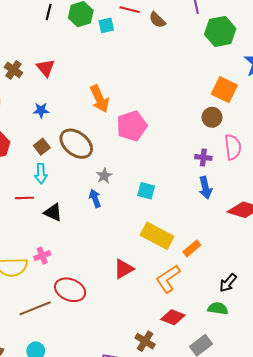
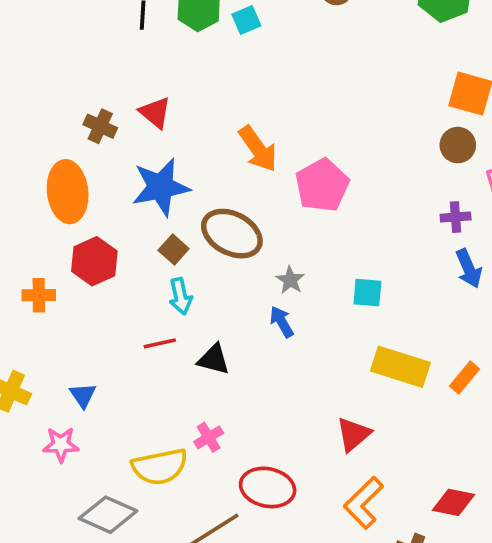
blue star: (41, 110) -> (161, 187), size x2.0
orange L-shape: (168, 279) -> (364, 503), moved

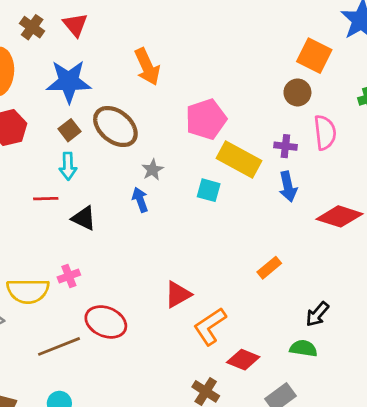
pink pentagon: (322, 185) -> (206, 119), moved
yellow rectangle: (400, 367) -> (239, 159), moved
orange L-shape: (364, 503) -> (210, 326), moved

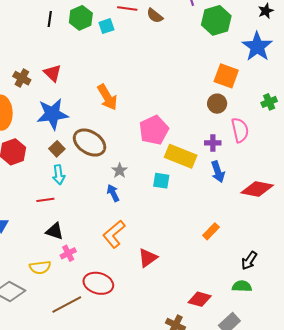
black triangle: (84, 218) -> (55, 231), moved
yellow semicircle: (28, 291) -> (40, 267), size x0.7
orange L-shape: (210, 326) -> (114, 234), moved

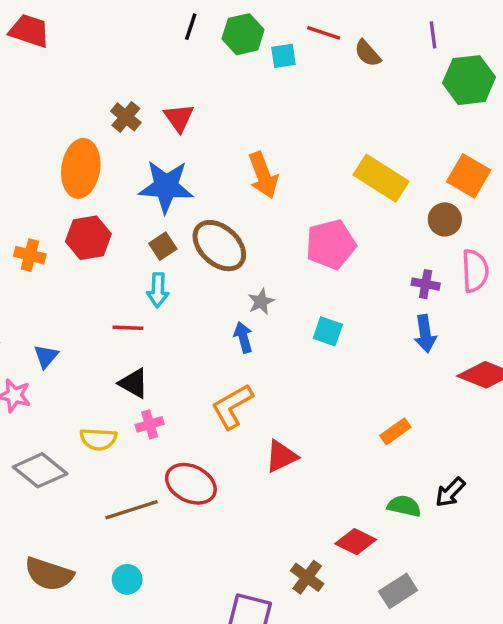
yellow rectangle: (181, 156) -> (381, 178), moved
green semicircle: (242, 286) -> (404, 506), moved

